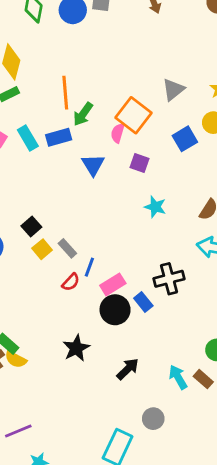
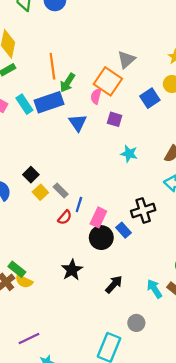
gray triangle: (173, 89) -> (126, 60), moved
blue rectangle: (59, 137) -> (49, 102), size x1.4
pink rectangle: (113, 284) -> (98, 217), turned -30

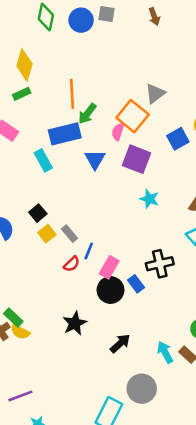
cyan rectangle: (24, 104) -> (43, 160), moved
purple square: (115, 119) -> (136, 159), size x1.6
gray circle: (136, 323) -> (142, 389), size x1.5

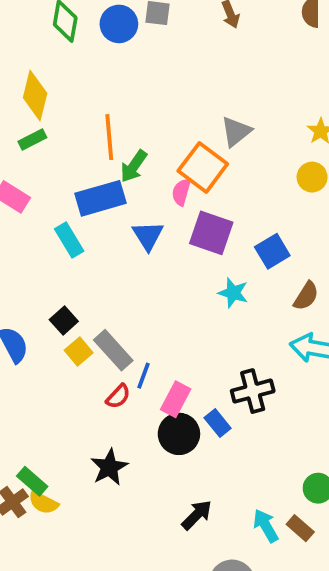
blue square: (178, 139) -> (272, 251), moved
gray rectangle: (69, 234) -> (113, 350), size x1.5
black star: (75, 323) -> (109, 467), moved

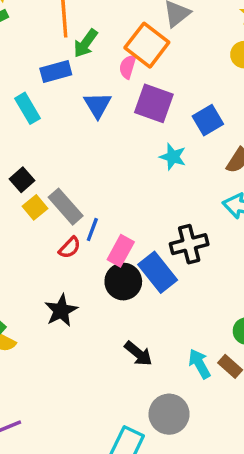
blue rectangle: (100, 198) -> (56, 72), size x0.7
blue rectangle: (218, 423) -> (158, 272), size x1.6
black arrow: (197, 515) -> (138, 354), turned 84

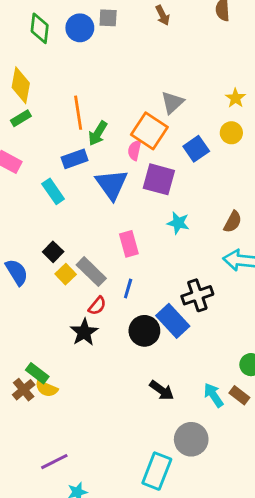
blue triangle: (97, 105) -> (112, 184), size x1.4
blue square: (208, 120) -> (196, 149), moved
blue line: (92, 229) -> (128, 289), moved
pink rectangle: (121, 251) -> (129, 244), moved, turned -40
black star: (61, 310) -> (84, 332), moved

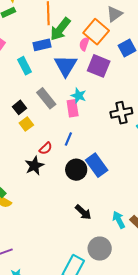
green arrow: (98, 133) -> (60, 29), size x1.4
cyan star: (178, 223) -> (79, 96), moved
gray rectangle: (91, 272) -> (46, 98), moved
black cross: (197, 295) -> (121, 113), moved

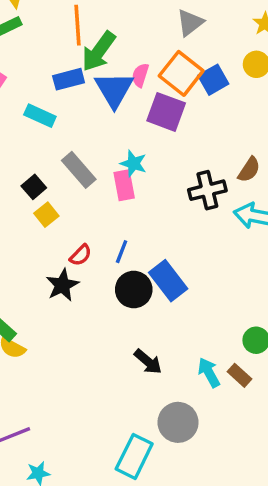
orange square: (96, 32) -> (181, 73), moved
cyan rectangle: (25, 66) -> (40, 116), turned -36
blue triangle: (66, 66) -> (114, 89), moved
blue line: (68, 139) -> (122, 252), moved

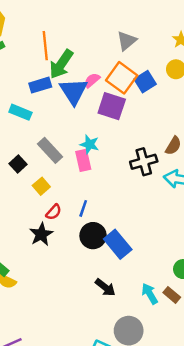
pink semicircle: (140, 75) -> (92, 80), turned 35
yellow square: (46, 215) -> (41, 186), moved
blue rectangle: (168, 281) -> (118, 244), moved

